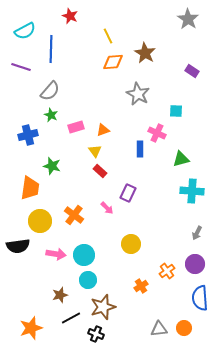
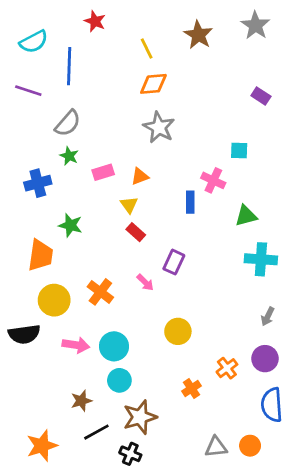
brown star: (145, 53) -> (198, 35), moved
gray star: (138, 94) -> (159, 127), moved

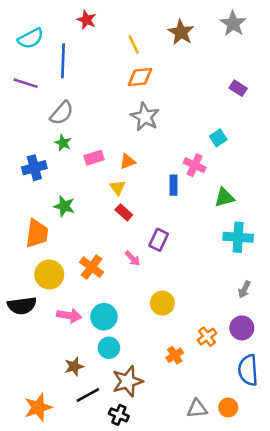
cyan square: (239, 150) -> (218, 138), turned -35

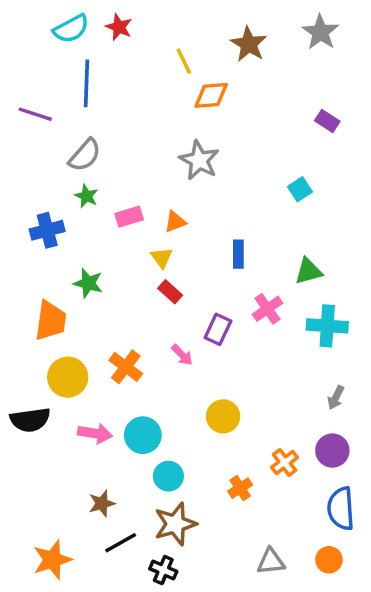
cyan semicircle: (31, 38) -> (71, 29), moved
orange diamond: (140, 77) -> (211, 95), moved
pink cross: (195, 165) -> (267, 309), moved, turned 30
cyan circle: (109, 348) -> (168, 476), moved
orange circle: (228, 407) -> (329, 560), moved

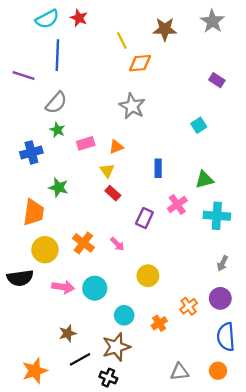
brown star: (249, 44) -> (165, 29), turned -30
pink arrow: (182, 355) -> (117, 244), moved
cyan circle: (168, 476) -> (124, 315), moved

